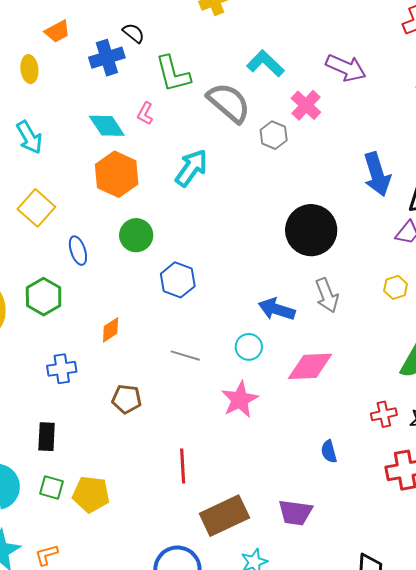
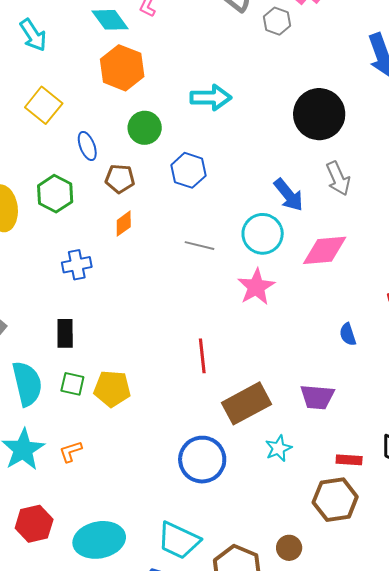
cyan arrow: (191, 168) -> (211, 98), moved, turned 57
blue arrow: (277, 309) -> (289, 195), turned -144
cyan circle: (249, 347) -> (263, 234), size x1.5
brown pentagon: (127, 399) -> (120, 179), moved

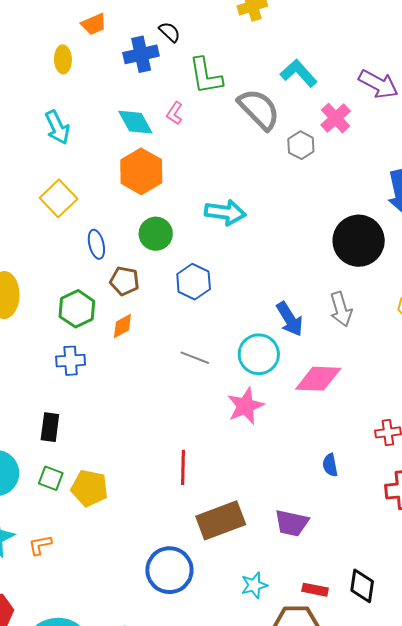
black circle: (319, 114) -> (359, 241), moved
green hexagon: (55, 194) -> (77, 309), moved
cyan star: (278, 448) -> (254, 585), moved

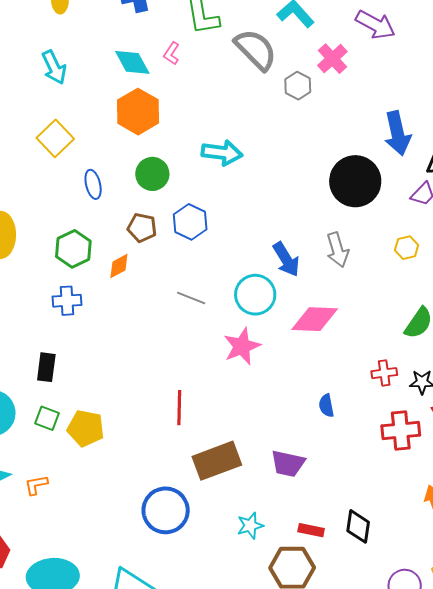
brown pentagon: (125, 281) -> (142, 228), moved

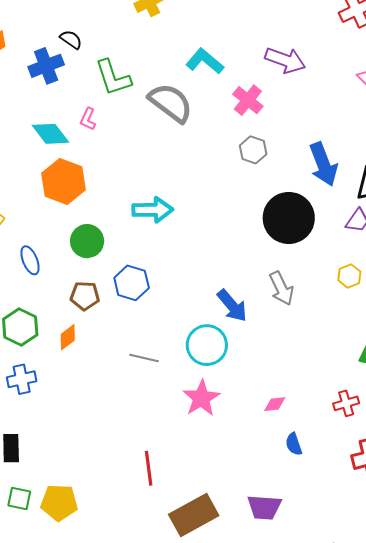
gray hexagon: (298, 86) -> (253, 150), moved
pink diamond: (315, 319) -> (275, 404), moved, size x0.5

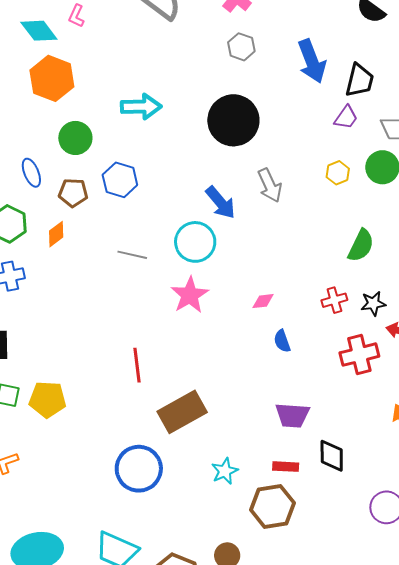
black circle: (289, 218) -> (233, 120), moved
blue ellipse: (30, 260) -> (31, 173), moved
purple trapezoid: (264, 507) -> (292, 415), moved

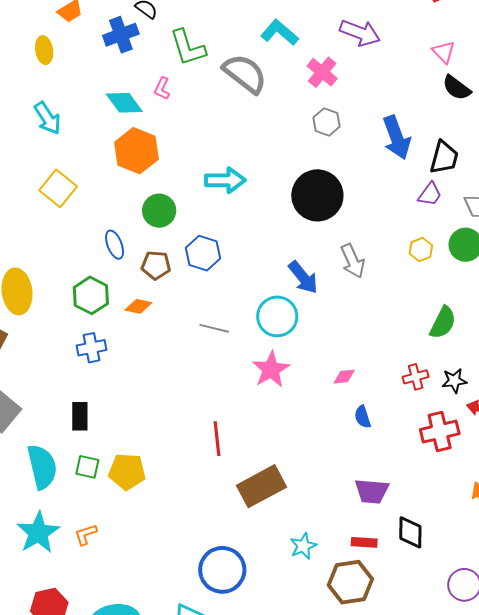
orange diamond: (56, 234) -> (138, 306), turned 48
blue circle: (139, 469) -> (222, 570), moved

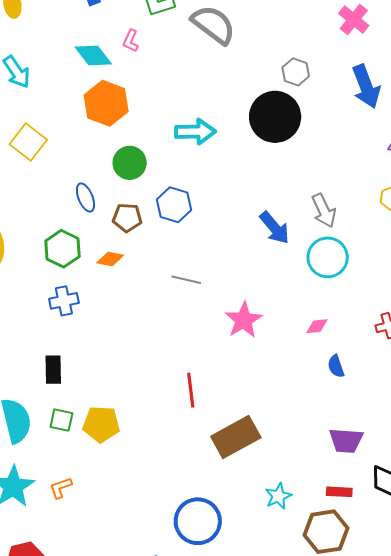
pink cross: (322, 72) -> (354, 19), moved
black circle: (317, 195) -> (275, 117), moved
cyan circle: (277, 316) -> (328, 257), moved

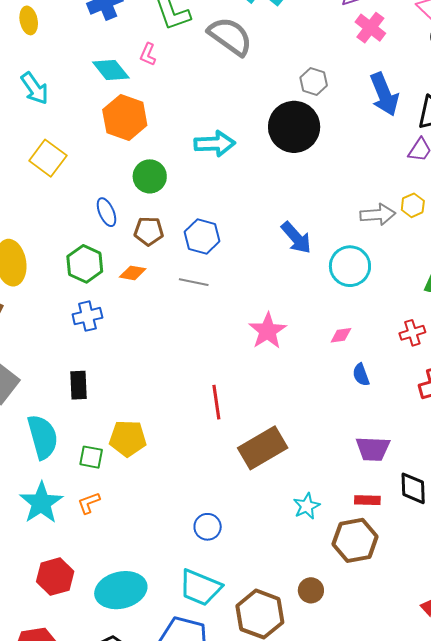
blue hexagon: (174, 205) -> (202, 236), moved
gray arrow: (324, 211) -> (378, 215), moved, turned -68
gray line: (186, 280) -> (194, 282), moved
green square: (61, 420) -> (91, 457), moved
blue circle: (198, 521) -> (208, 527), moved, size x0.6

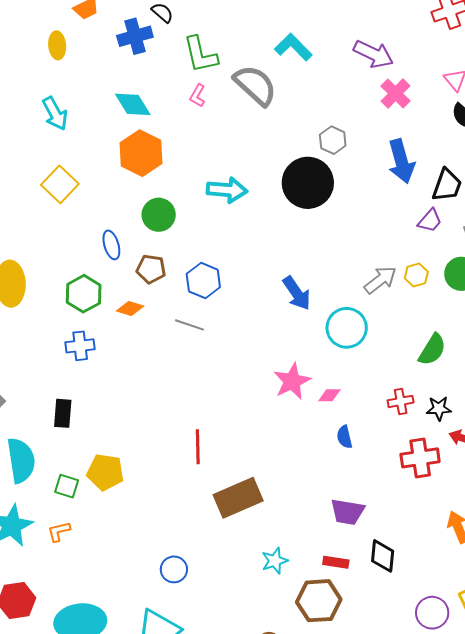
pink L-shape: (148, 54) -> (198, 96), moved
gray arrow: (378, 215) -> (380, 280), turned -40
pink star: (268, 331) -> (292, 381), moved

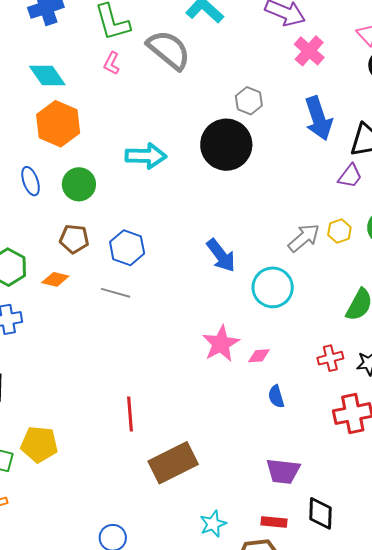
blue ellipse: (111, 245) -> (31, 181), moved

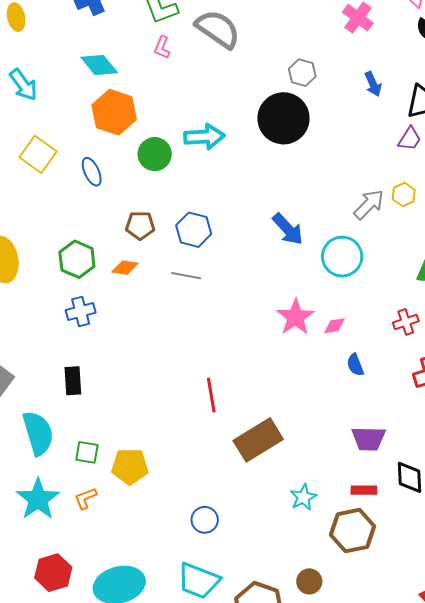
blue arrow: (318, 118) -> (373, 84), size x0.6
green circle: (79, 184) -> (155, 154), moved
yellow pentagon: (39, 444) -> (130, 466), moved

